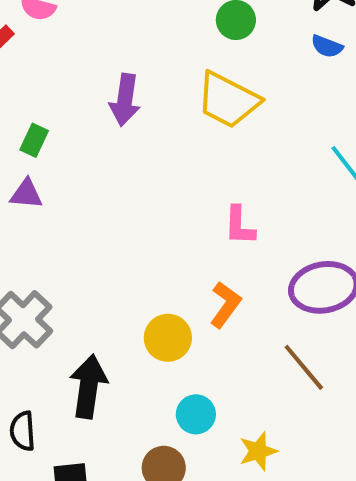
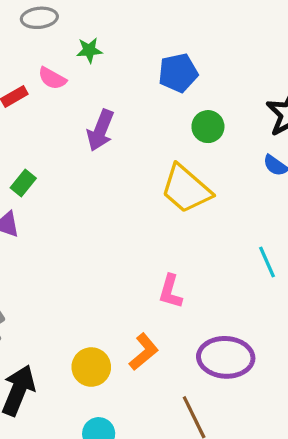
purple arrow: (125, 100) -> (100, 130), moved

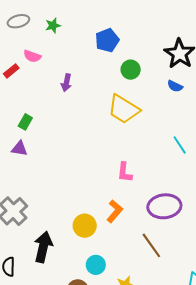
green star: (89, 50) -> (53, 26), moved
purple arrow: (100, 130) -> (66, 83), size x0.7

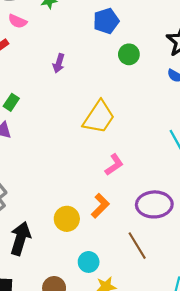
pink semicircle: (32, 56) -> (17, 21), moved
yellow trapezoid: (124, 109) -> (99, 117), moved, turned -92
pink L-shape: (125, 172) -> (114, 165), turned -135
cyan circle: (96, 265) -> (89, 262), moved

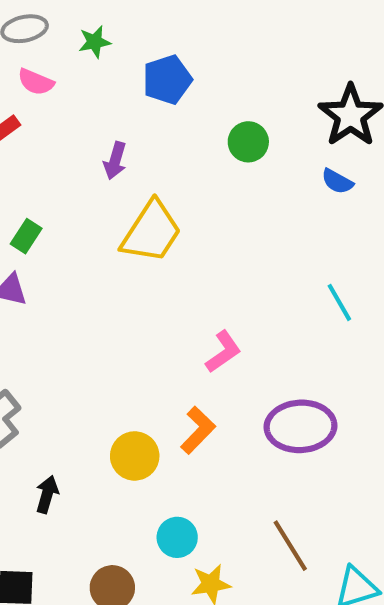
blue pentagon: (106, 21) -> (167, 80), moved
yellow trapezoid: (99, 117) -> (151, 232), moved
black arrow: (20, 238) -> (47, 494), size x0.6
brown line: (137, 246) -> (290, 546), moved

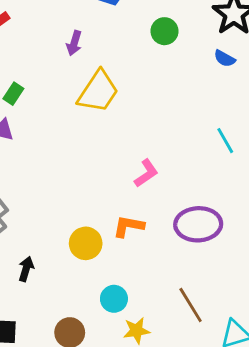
orange L-shape: (198, 430) -> (129, 226), turned -124

